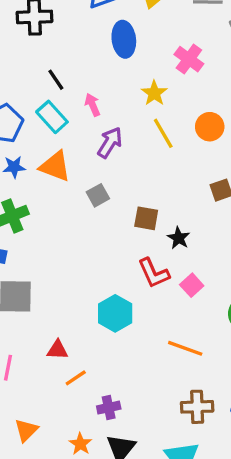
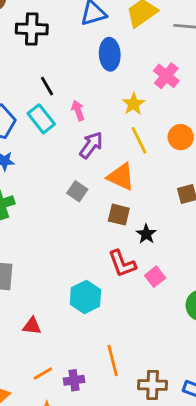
orange triangle: (55, 166) -> (121, 177), moved
gray square: (98, 195) -> (77, 191), turned -30
orange line: (185, 348) -> (113, 360), moved, turned 52
orange line: (76, 378) -> (43, 373), moved

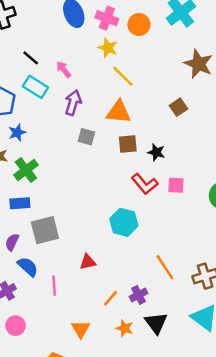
pink cross: (166, 76) -> (107, 18), moved
orange circle: (181, 137) -> (139, 25), moved
purple arrow: (91, 145) -> (73, 103), moved
pink square: (155, 277) -> (176, 185), turned -30

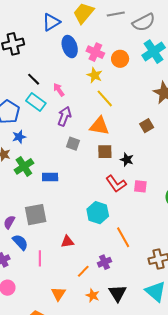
blue rectangle: (20, 203) -> (50, 177), moved
orange line: (165, 267) -> (123, 237), moved
purple cross: (138, 295) -> (104, 262), moved

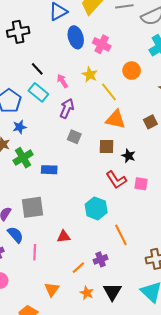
orange circle: (120, 59) -> (132, 71), moved
yellow star: (95, 75) -> (90, 75), moved
orange triangle: (99, 126) -> (115, 119), moved

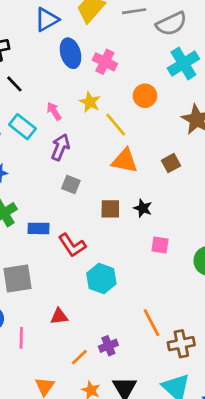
black line: (37, 69) -> (14, 84), moved
brown square: (106, 146) -> (110, 209), moved
red L-shape: (116, 180) -> (72, 245), moved
orange line: (121, 235) -> (152, 323), moved

